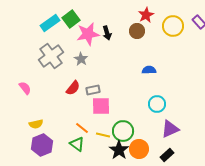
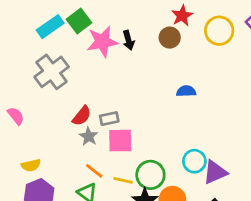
gray star: (81, 59) -> (89, 136), moved
cyan circle: (157, 104) -> (194, 161), moved

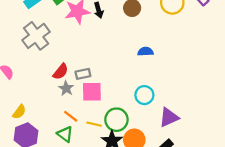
cyan circle: (194, 161) -> (144, 95), moved
yellow semicircle: (31, 165) -> (19, 112), turned -40

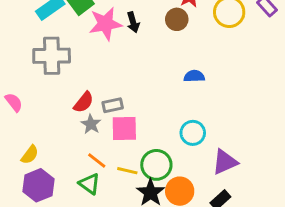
gray cross: (36, 36) -> (52, 56), turned 36

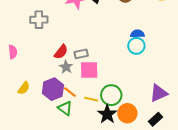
gray cross: (52, 56) -> (39, 20), size x0.7
pink semicircle: (14, 102) -> (13, 52), turned 32
cyan circle: (193, 133) -> (136, 46), moved
purple hexagon: (39, 185) -> (53, 89), moved

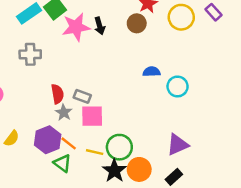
cyan circle: (136, 46) -> (178, 86), moved
red semicircle: (61, 52) -> (57, 94), turned -49
gray rectangle: (81, 54) -> (82, 96), turned 32

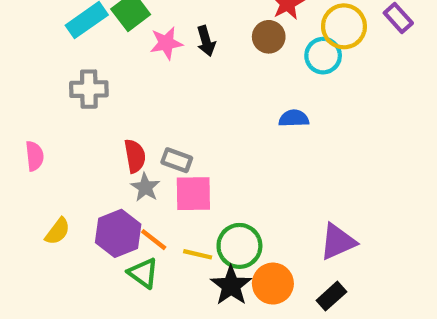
pink star: (76, 27) -> (166, 43), size x0.7
cyan circle: (178, 86) -> (323, 56), moved

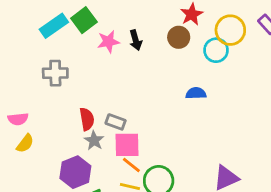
pink semicircle: (35, 156) -> (18, 119), turned 90
yellow semicircle: (58, 231) -> (25, 143), moved
orange line: (154, 240) -> (131, 165), moved

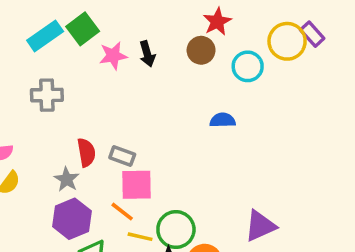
yellow circle: (230, 30) -> (287, 41), moved
gray star: (94, 141) -> (67, 179), moved
orange line: (131, 165) -> (122, 212), moved

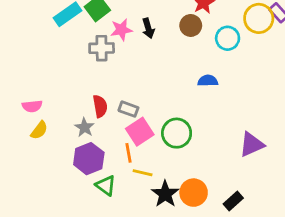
gray cross: (47, 95) -> (102, 48), moved
pink square: (137, 185) -> (140, 132), turned -32
orange line: (122, 212) -> (128, 153), turned 42
purple triangle: (260, 226) -> (252, 144), moved
green circle: (176, 230) -> (177, 133), moved

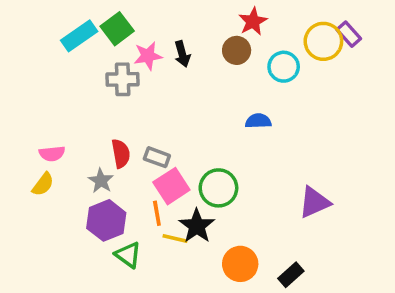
pink semicircle: (32, 106) -> (52, 154), moved
black star: (165, 194) -> (197, 226), moved

